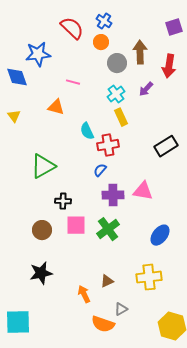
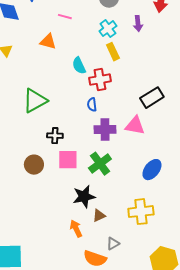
purple arrow: (146, 89) -> (138, 24), turned -49
black rectangle: (166, 146) -> (152, 98), moved
blue semicircle: (100, 170) -> (92, 105), turned -48
black star: (41, 273) -> (84, 197), moved

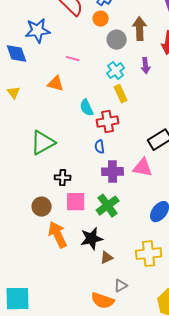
orange arrow: (76, 229) -> (58, 235), moved, size x1.5

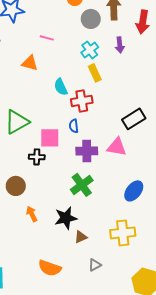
pink square: (76, 202) -> (50, 138), moved
orange arrow: (58, 235) -> (32, 214), size x0.6
orange semicircle: (103, 301) -> (50, 268), moved

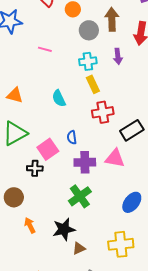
cyan cross: (90, 50) -> (88, 61), turned 30
orange triangle: (30, 63) -> (15, 95), moved
red cross: (82, 101) -> (103, 112), moved
pink square: (50, 138) -> (48, 149), turned -35

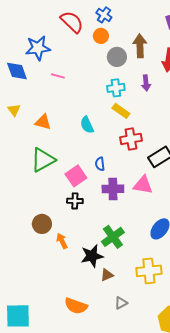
pink line: (45, 49) -> (58, 76), moved
yellow rectangle: (93, 84) -> (121, 111), turned -30
black cross: (35, 168) -> (75, 201), moved
green cross: (80, 196) -> (113, 237), moved
orange arrow: (30, 225) -> (62, 241), moved

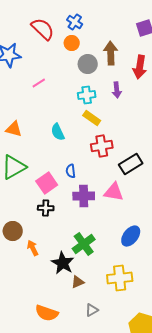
pink line: (58, 76) -> (39, 83), moved, turned -48
black star: (92, 256) -> (63, 263), turned -30

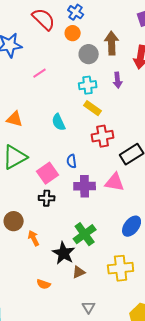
gray triangle: (92, 310) -> (89, 307), moved, turned -32
orange semicircle: (47, 313) -> (44, 284), moved, size x0.6

